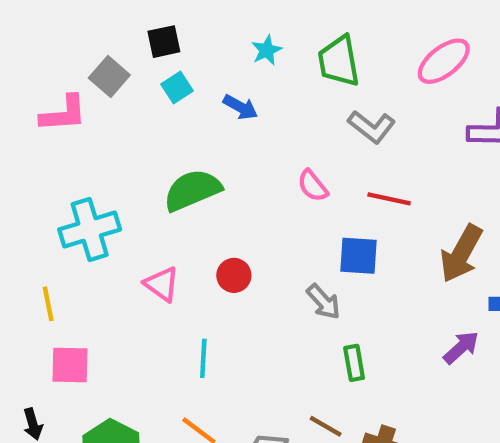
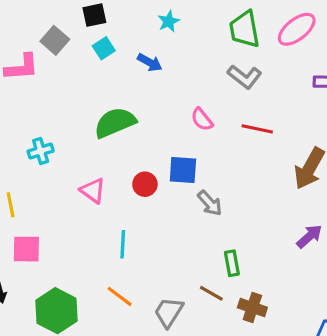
green trapezoid: (339, 61) -> (245, 29), moved
cyan cross: (90, 230) -> (41, 151), size x0.6
blue square: (358, 256) -> (183, 170), moved
green rectangle: (354, 363) -> (232, 263), moved

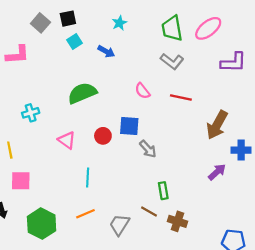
gray square: (55, 40) -> (40, 23), moved
orange line: (120, 296) -> (85, 214), turned -60

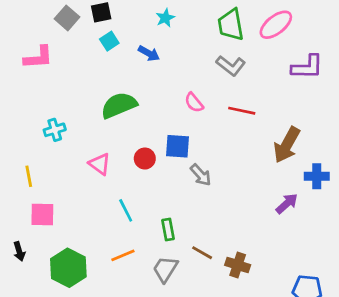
cyan line: (88, 178) -> (126, 210), turned -30
green rectangle: (163, 191) -> (168, 229), moved

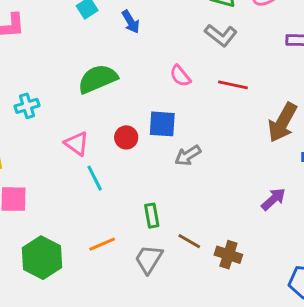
blue arrow: (149, 53) -> (131, 22), turned 30
gray arrow: (201, 175) -> (188, 155), turned 100
purple arrow: (287, 204) -> (273, 199), moved
cyan line: (126, 210) -> (95, 178), moved

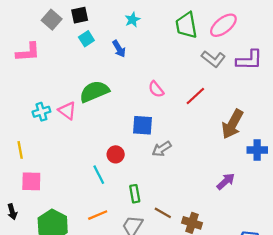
gray L-shape: (221, 35) -> (213, 59), moved
red line: (233, 85) -> (195, 96), turned -55
red circle: (126, 137) -> (116, 154), moved
pink triangle: (77, 143) -> (67, 111), moved
cyan line: (95, 178) -> (99, 175), moved

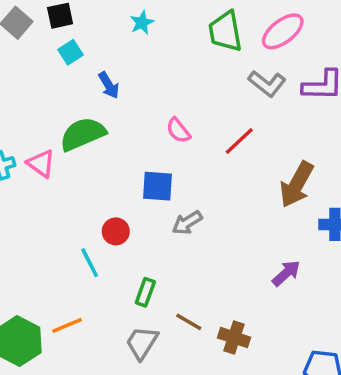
blue arrow: (119, 49) -> (109, 85), moved
green rectangle: (135, 194) -> (145, 292), turned 30
orange line: (98, 215) -> (67, 325), moved

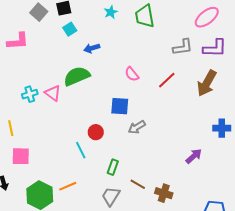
green trapezoid: (225, 31) -> (145, 16), moved
pink ellipse: (283, 31) -> (207, 17), moved
gray L-shape: (267, 84) -> (183, 47), turned -45
blue arrow: (109, 85) -> (92, 48), turned 105
brown arrow: (297, 184) -> (207, 83), moved

